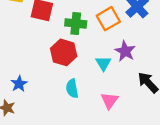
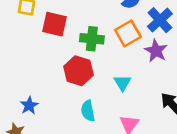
purple star: (125, 51) -> (156, 51), moved

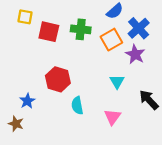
green cross: (92, 39) -> (81, 29), moved
red hexagon: (79, 71) -> (58, 79), moved
cyan triangle: (123, 83) -> (117, 82), moved

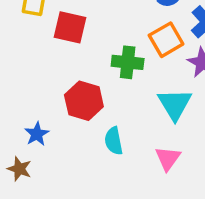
green cross: (81, 29) -> (128, 62), moved
cyan triangle: (117, 82) -> (175, 104), size x1.5

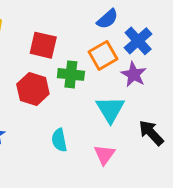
red square: (70, 27) -> (43, 45), moved
red hexagon: (84, 101) -> (33, 89), moved

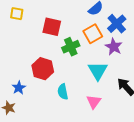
green cross: (71, 74) -> (71, 47), turned -30
red hexagon: (33, 89) -> (43, 69), moved

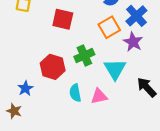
green cross: (71, 47) -> (84, 56), moved
pink triangle: (94, 102) -> (99, 96), moved, turned 42

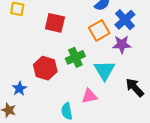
purple star: (133, 42) -> (122, 44), turned -30
cyan semicircle: (75, 93) -> (67, 111), moved

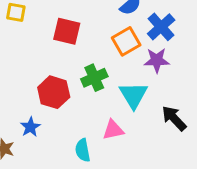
blue star: (19, 89) -> (30, 127), moved

